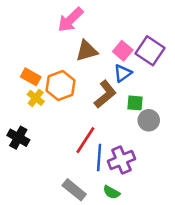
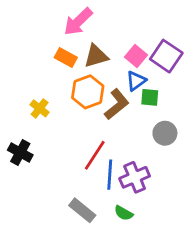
orange rectangle: (31, 77) -> (66, 57), moved
orange hexagon: (61, 86) -> (88, 92), moved
green square: (135, 103) -> (150, 97), moved

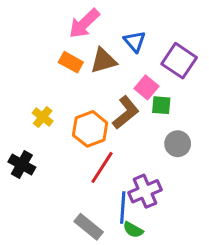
pink square: (136, 56) -> (146, 87), moved
blue triangle: (136, 81) -> (135, 41), moved, turned -35
orange hexagon: (88, 92) -> (90, 129), moved
blue line: (110, 175) -> (123, 208), moved

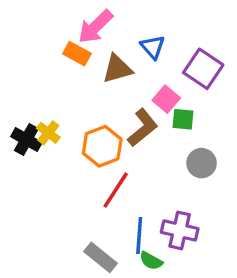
orange rectangle: (71, 62) -> (77, 54), moved
black cross: (22, 165) -> (26, 140), moved
purple cross: (145, 191) -> (180, 230), moved, turned 36

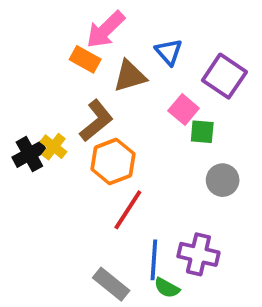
brown L-shape: (143, 128) -> (96, 121), moved
black cross: (26, 140) -> (29, 154), turned 32

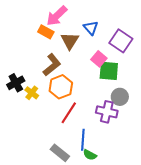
brown triangle: (130, 76) -> (70, 41), turned -42
green square: (202, 132) -> (109, 71), size x1.5
yellow cross: (54, 147) -> (32, 93), moved
purple cross: (198, 254) -> (107, 112), moved

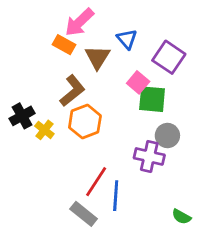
red line: (69, 113) -> (96, 182), moved
green semicircle: (90, 155) -> (181, 217), moved

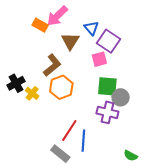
orange rectangle: (64, 45) -> (40, 25), moved
purple square: (169, 57) -> (108, 41), moved
pink square: (138, 82) -> (99, 59), turned 35
green square: (152, 99) -> (107, 86), moved

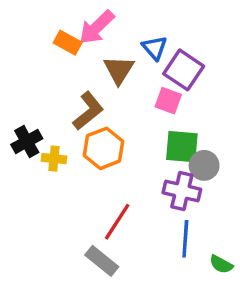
pink square: (99, 59) -> (168, 101), turned 35
yellow cross: (32, 93) -> (54, 159), turned -32
blue line: (83, 141) -> (185, 239), moved

